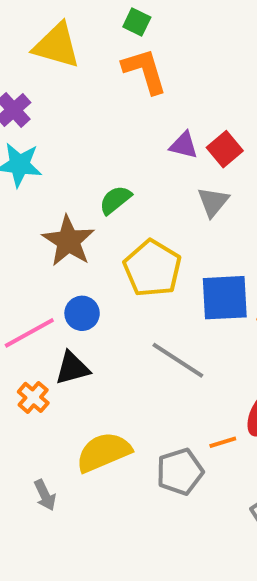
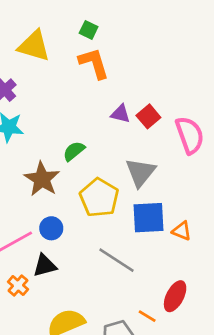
gray triangle: (213, 202) -> (140, 172), moved, size x1.4
orange line: (223, 442) -> (147, 316), turned 48

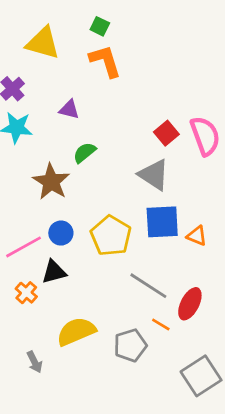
purple triangle: (120, 114) -> (69, 110), moved
red square: (148, 116) -> (166, 133), moved
gray triangle: (140, 172) -> (154, 175), turned -36
yellow pentagon: (99, 198) -> (111, 236), moved
gray line: (116, 260) -> (148, 286), moved

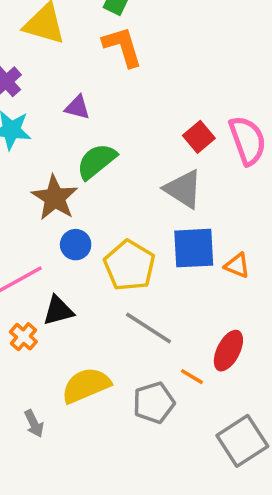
green semicircle: (85, 153) -> (96, 161), size x1.4
blue circle: (61, 233) -> (76, 245), moved
gray line: (148, 286) -> (149, 328), moved

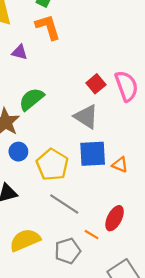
purple triangle: (77, 107) -> (19, 52), moved

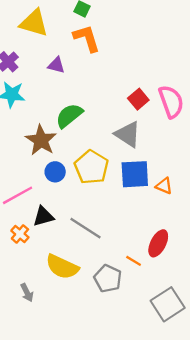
yellow pentagon: (52, 165) -> (91, 167), moved
gray line: (64, 204) -> (86, 228), moved
yellow semicircle: (25, 240) -> (62, 267), turned -132
gray pentagon: (68, 251) -> (108, 279), turned -30

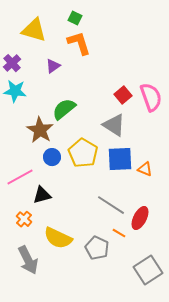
purple triangle: (56, 65) -> (53, 66), turned -49
gray line: (86, 228) -> (111, 205), moved
orange cross: (20, 234) -> (24, 219), moved
gray arrow: (27, 293) -> (28, 260), size x1.8

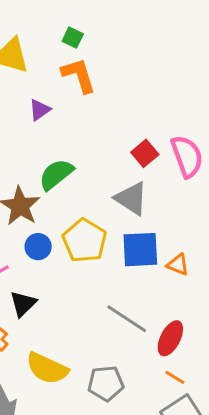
black triangle: (42, 195) -> (23, 304), turned -30
orange line: (119, 233) -> (175, 377), moved
gray pentagon: (97, 248) -> (106, 383), turned -30

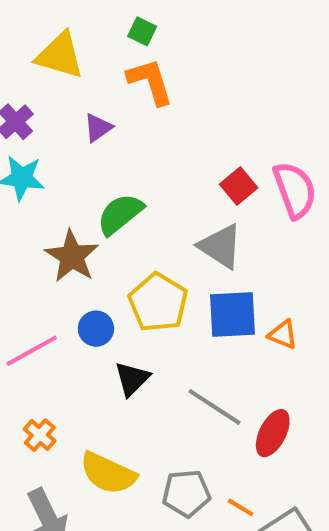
blue circle: (38, 247) -> (96, 329), moved
black triangle: (23, 304) -> (132, 379), moved
orange line: (175, 377) -> (241, 507), moved

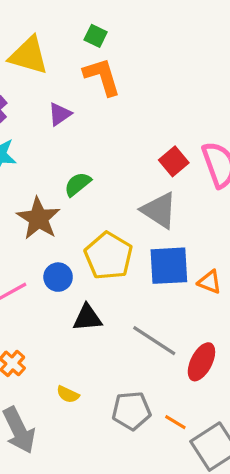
green semicircle: (120, 214) -> (78, 184), size x0.7
black triangle: (132, 379) -> (87, 318), turned 40
yellow semicircle: (108, 473) -> (68, 394), size x0.5

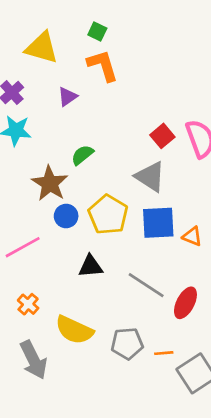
blue circle: (58, 277) -> (66, 216), moved
yellow semicircle: (68, 394) -> (74, 330), size x2.0
orange line: (175, 422) -> (164, 353), turned -36

